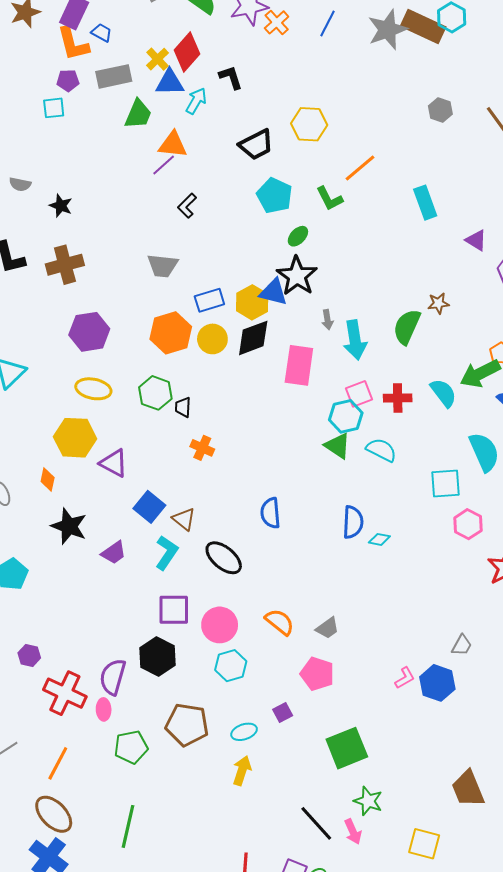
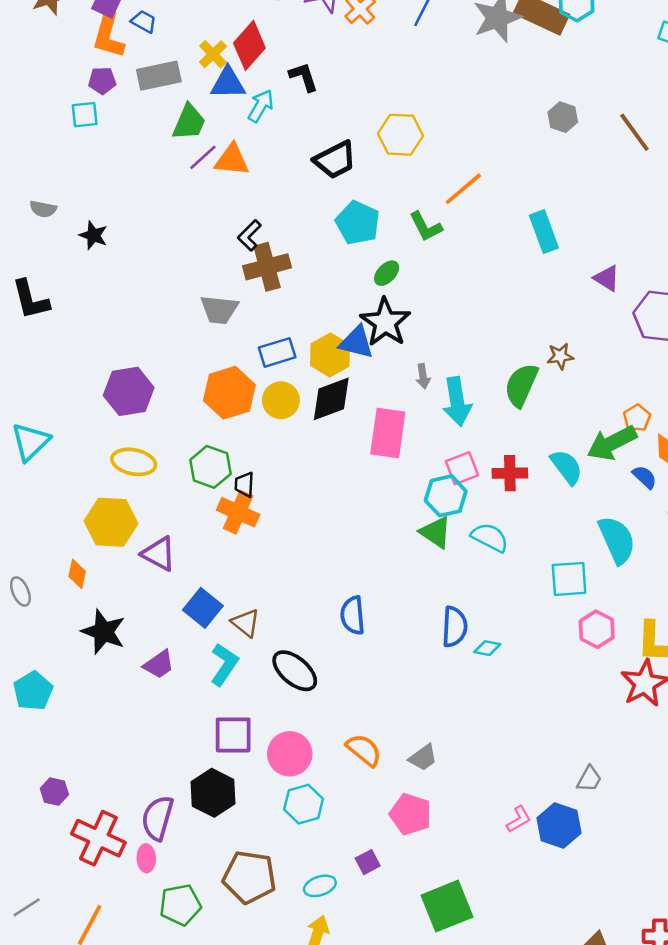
orange L-shape: (73, 44) -> (109, 35), turned 30
purple line: (164, 165) -> (203, 157), moved
brown cross: (65, 265) -> (267, 267), moved
orange cross: (202, 448) -> (238, 512), moved, size x1.4

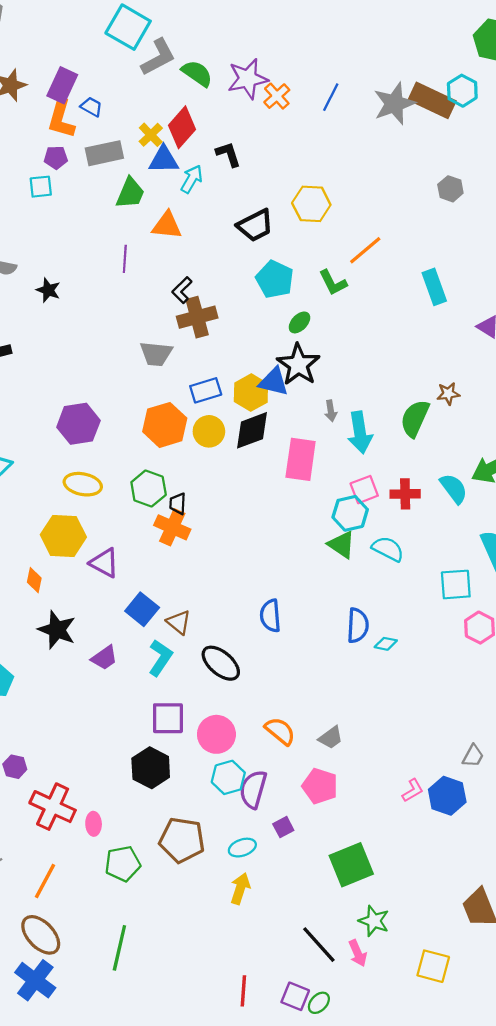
purple line: (203, 157) -> (125, 259), moved, turned -44
purple semicircle: (158, 818) -> (253, 789), moved

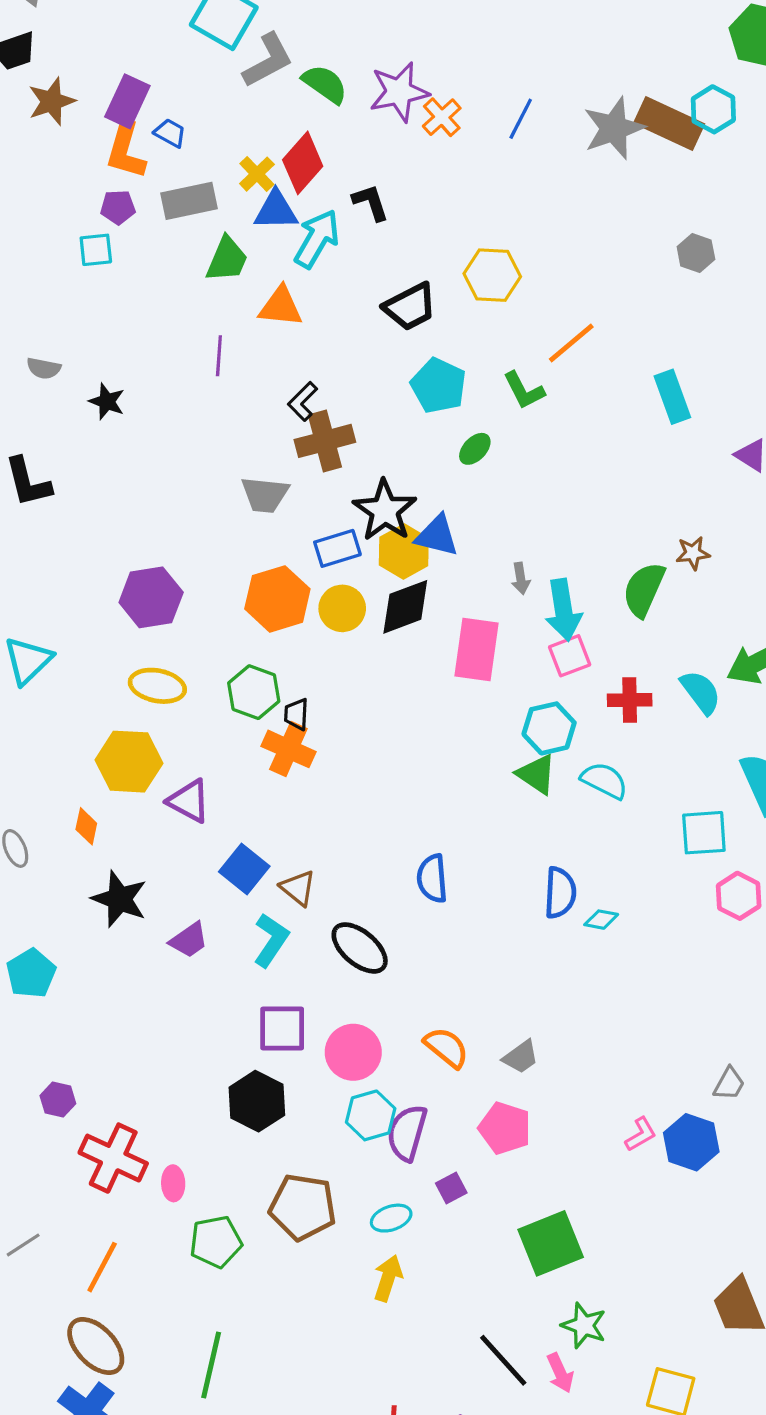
cyan arrow: (192, 179) -> (317, 239), size x1.4
black star: (298, 365) -> (385, 510), moved
pink square: (364, 490) -> (570, 656), moved

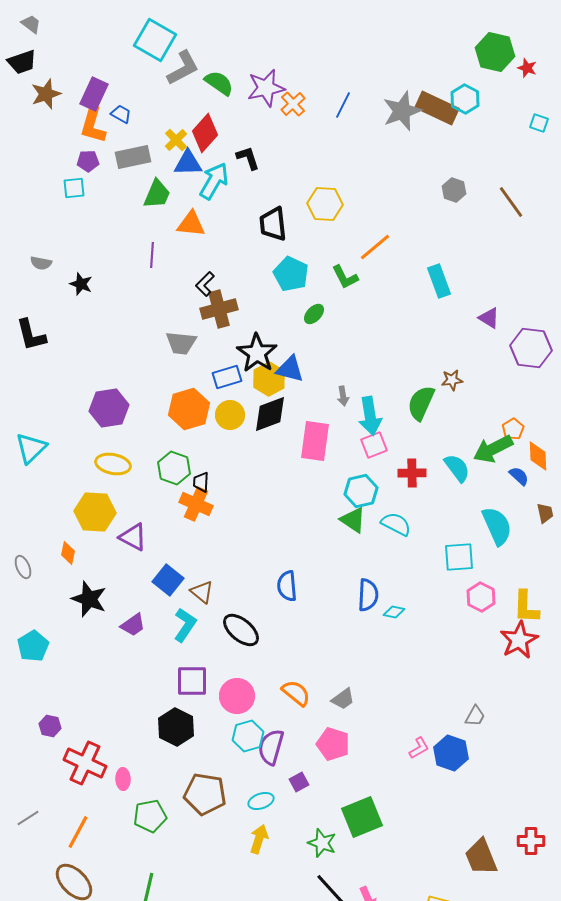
black trapezoid: (410, 307) -> (273, 224), turned 111
green star: (584, 1325) -> (322, 843), moved

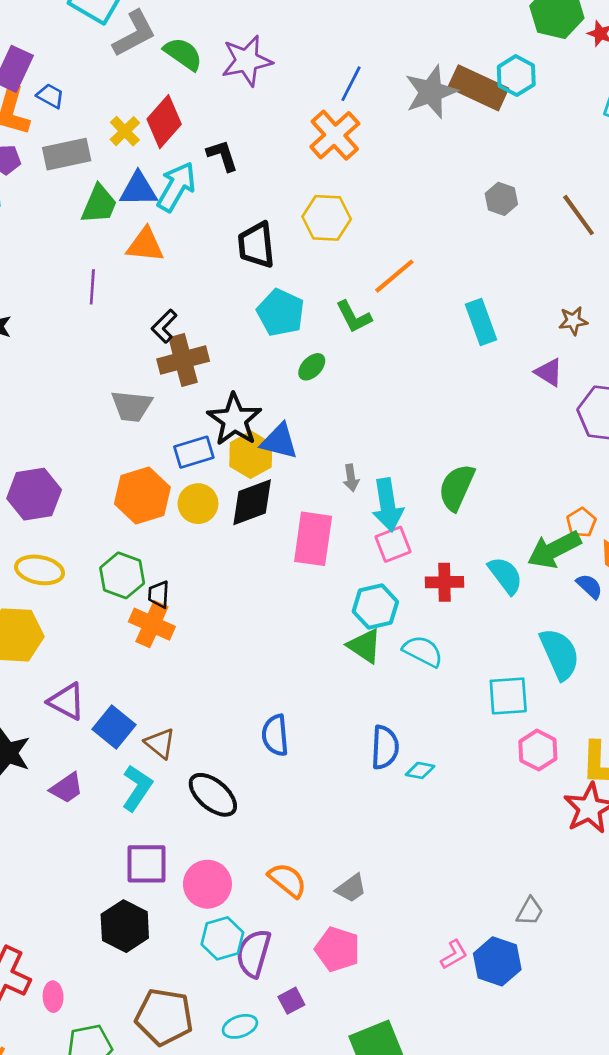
orange cross: (293, 104) -> (335, 135), moved, size x1.5
blue triangle: (188, 163) -> (138, 189), moved
brown star: (452, 380) -> (573, 321), moved
purple triangle: (133, 537) -> (67, 701), moved

